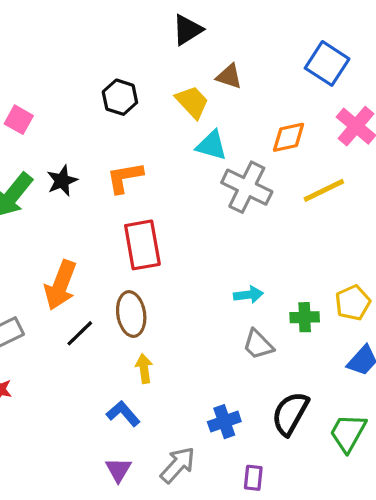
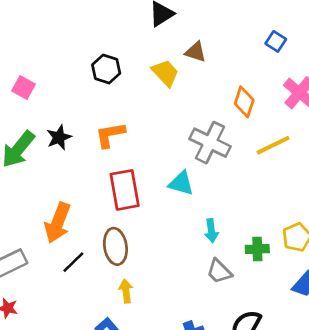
blue square: (327, 63) -> (276, 41), size x0.6
orange diamond: (289, 137) -> (244, 102), turned -60
cyan triangle: (211, 145) -> (181, 183), moved
cyan arrow: (248, 295) -> (211, 231), turned 90

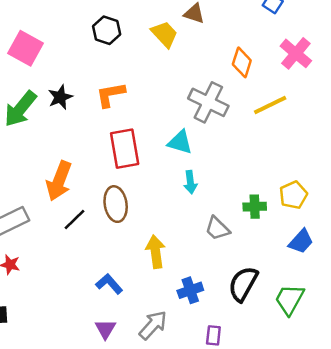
pink square: (23, 87) -> (25, 48), size x1.5
cyan arrow: (211, 231) -> (190, 182), moved
yellow arrow: (126, 291) -> (156, 252), moved, size x1.4

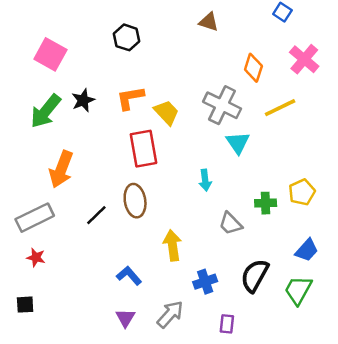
yellow trapezoid: (165, 34) -> (166, 112), moved
cyan triangle: (180, 142) -> (238, 143), moved, turned 40
orange arrow: (59, 181) -> (61, 169), moved
blue trapezoid: (301, 241) -> (307, 250), moved

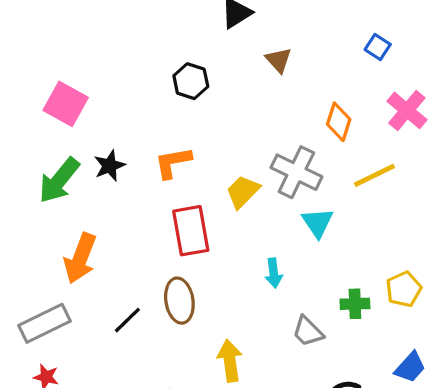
brown triangle: (209, 22) -> (279, 60), turned 30
black hexagon: (127, 37) -> (191, 81), moved
yellow trapezoid: (166, 112) -> (243, 192), moved, turned -92

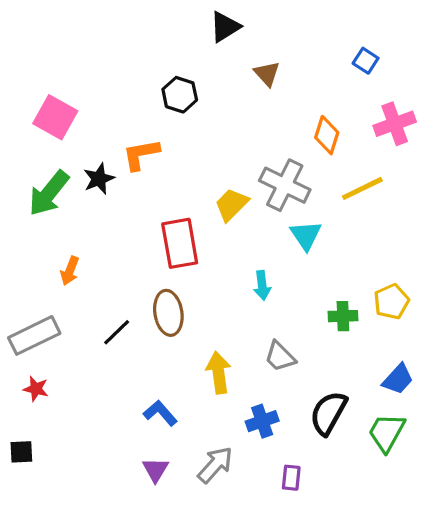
pink cross: (407, 110) -> (395, 124), turned 30
orange L-shape: (173, 162) -> (141, 154), moved
orange arrow: (80, 258) -> (70, 271), size x0.6
gray trapezoid: (308, 331) -> (280, 356), moved

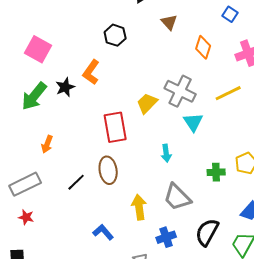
orange diamond: (327, 135) -> (203, 47), moved
orange L-shape: (141, 154) -> (91, 72), turned -45
gray trapezoid: (280, 356) -> (177, 197), size x1.4

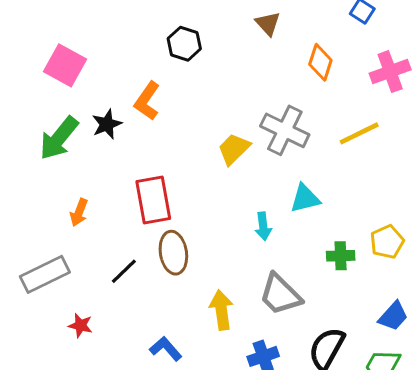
cyan triangle: (193, 122) -> (305, 198), moved, turned 50
red rectangle: (115, 127) -> (153, 200), moved
red star: (26, 217) -> (81, 325), moved

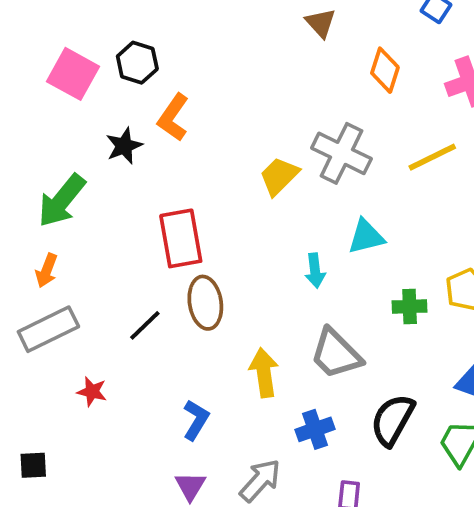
black hexagon: (184, 44) -> (137, 63), moved
green arrow: (59, 138) -> (62, 201), moved
orange arrow: (79, 212) -> (47, 271), moved
blue L-shape: (166, 349) -> (196, 420), turned 72

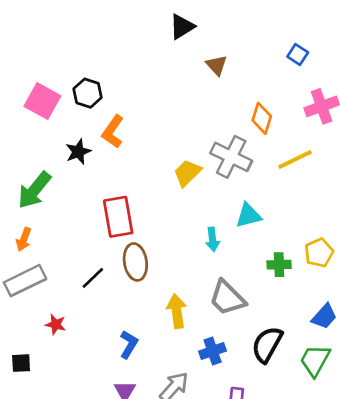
orange diamond: (385, 70) -> (262, 118), moved
black square: (33, 465) -> (21, 363), moved

